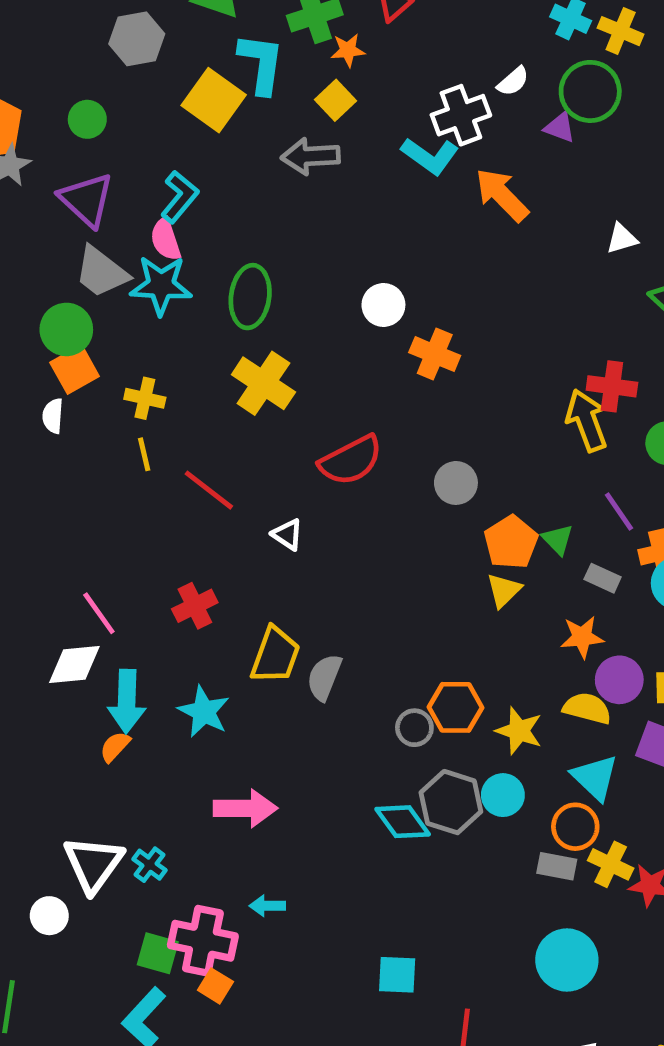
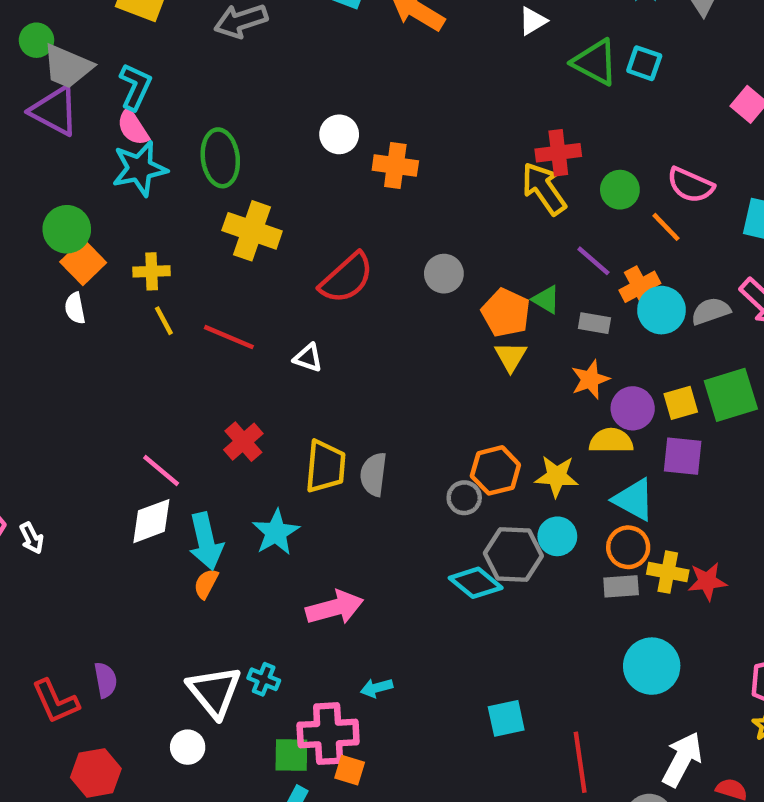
gray trapezoid: (101, 272) -> (67, 66), moved
cyan star: (204, 712) -> (276, 532), turned 30

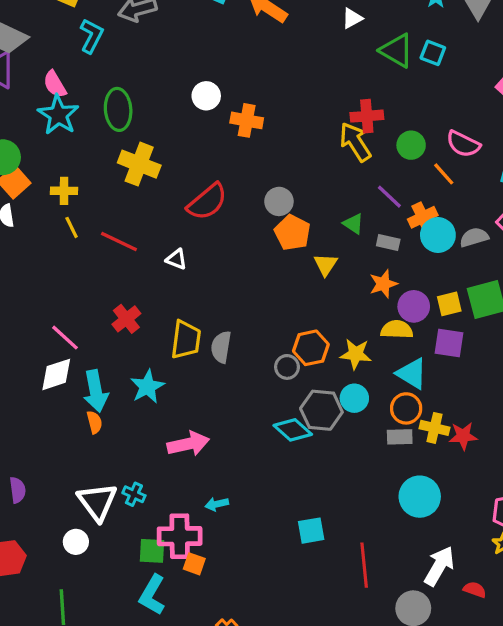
cyan L-shape: (135, 87) -> (91, 36), moved
cyan star: (140, 169) -> (58, 115), turned -30
orange pentagon: (506, 313) -> (292, 233), moved
orange semicircle: (206, 584) -> (94, 422), turned 135

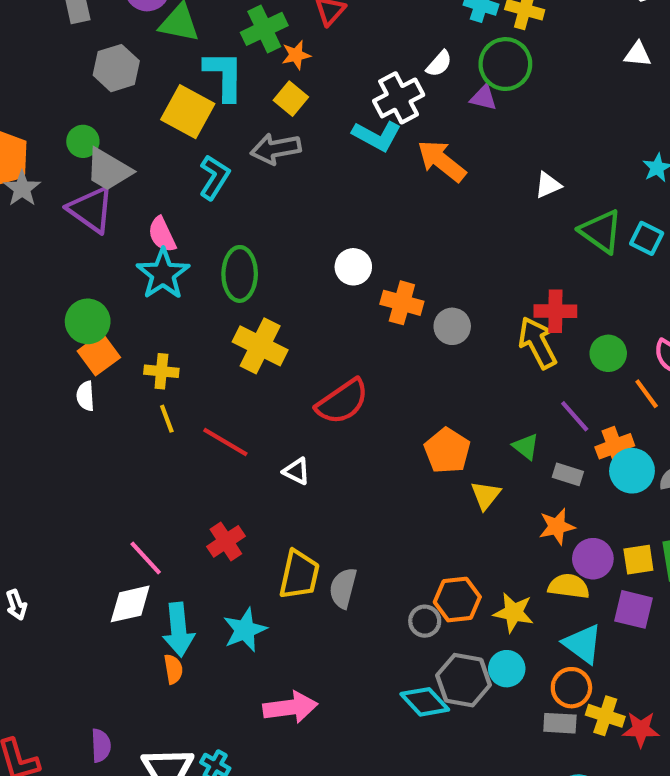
gray circle: (279, 201) -> (452, 326), moved
purple semicircle: (18, 490) -> (101, 746), moved

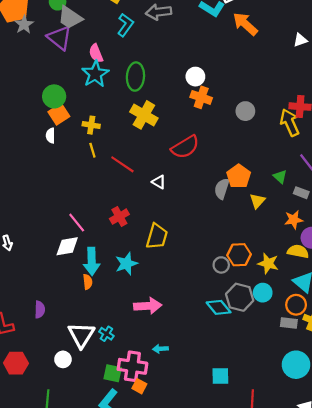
orange cross: (402, 303) -> (201, 97), moved
gray semicircle: (343, 588) -> (222, 189), moved
purple semicircle: (101, 746) -> (40, 310), moved

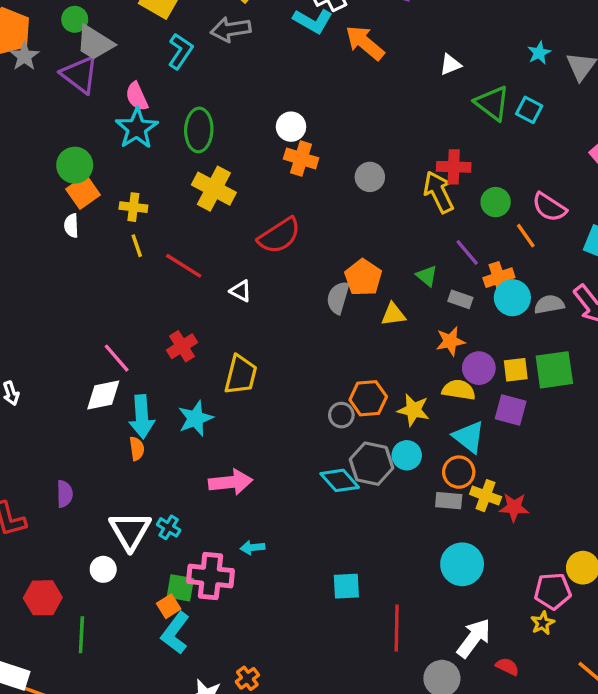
yellow triangle: (257, 201) -> (393, 314), turned 42
red hexagon: (16, 363) -> (43, 598), moved
orange square: (139, 386) -> (169, 606), moved, turned 32

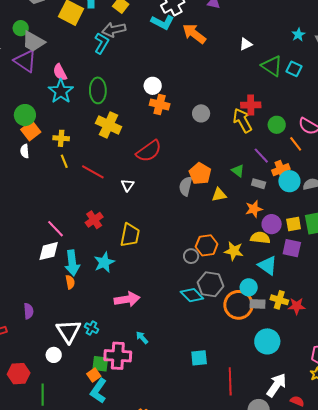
cyan L-shape: (180, 51) -> (102, 43), moved
white triangle: (241, 291) -> (127, 185), turned 40
cyan circle: (407, 455) -> (249, 287), moved
orange circle: (459, 472) -> (238, 305), moved, size x1.5
cyan arrow: (252, 548) -> (142, 338), turned 56

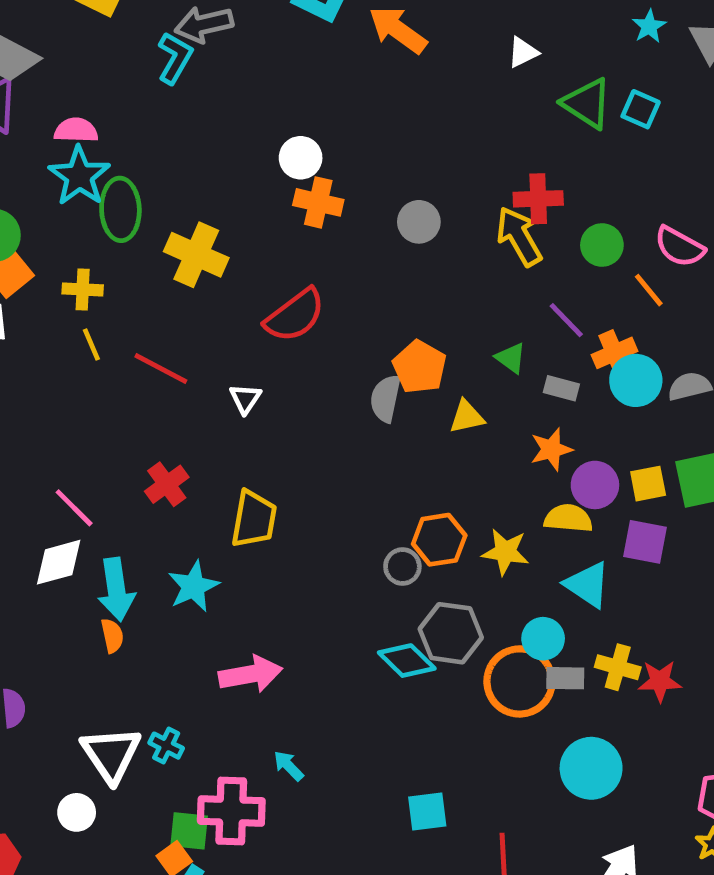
pink semicircle: (60, 72) -> (76, 130), turned 120
green ellipse: (98, 90) -> (120, 209), moved

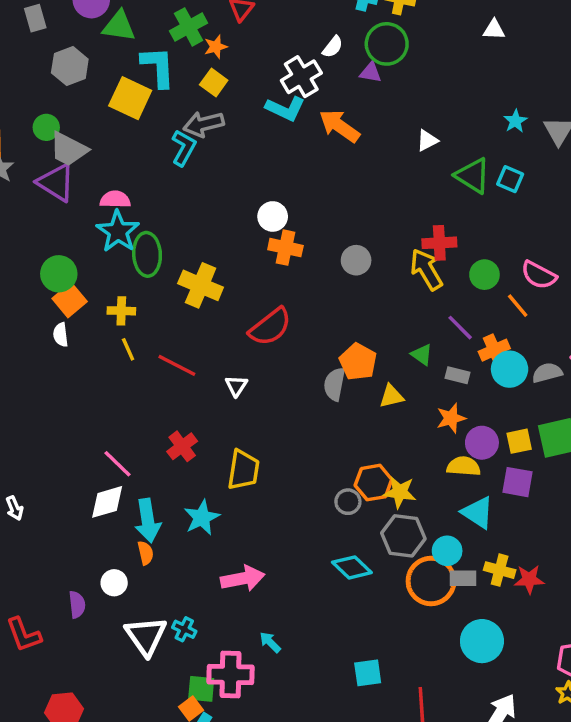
yellow star: (505, 552) -> (400, 492), moved
gray hexagon: (451, 633) -> (403, 536), moved
white circle: (77, 812) -> (114, 583), moved

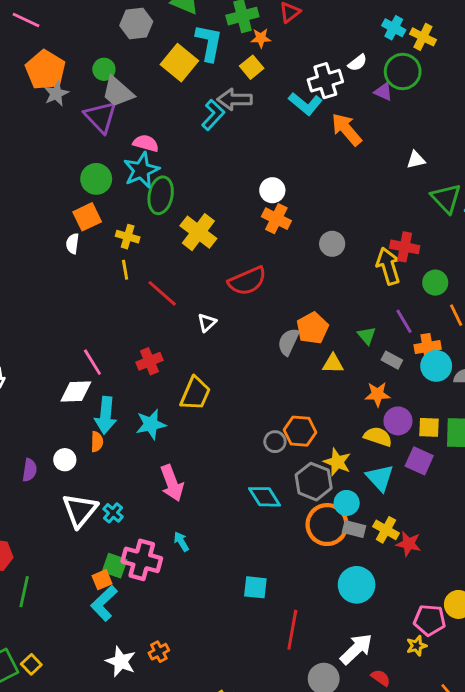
green circle: (59, 274) -> (96, 179), moved
yellow star: (400, 492) -> (337, 462), moved
pink arrow: (243, 579) -> (172, 483), turned 66

